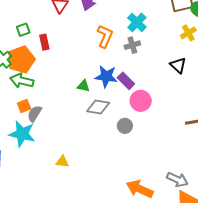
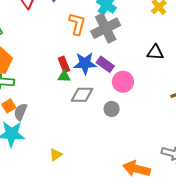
red rectangle: (44, 42) -> (64, 64), moved
gray cross: (132, 45) -> (106, 28), size x1.8
black triangle: (178, 65) -> (155, 52), moved, turned -30
yellow triangle: (62, 162) -> (56, 155), turned -32

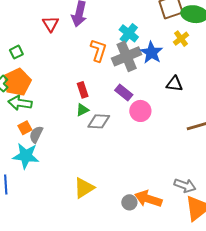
blue star: (85, 63) -> (151, 53), moved, turned 30
green triangle: (64, 76) -> (82, 110), moved, turned -32
gray circle: (112, 109) -> (129, 202), moved
yellow triangle: (56, 155) -> (84, 188), moved, size x1.6

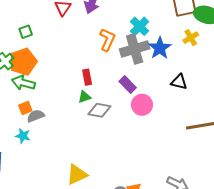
gray semicircle: (36, 134) -> (36, 116), turned 36
cyan star: (26, 156) -> (23, 136), size x0.6

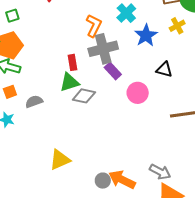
gray cross: (135, 49) -> (103, 49), moved
green triangle: (84, 97) -> (69, 82), size x1.5
pink circle: (142, 105) -> (138, 93), moved
gray semicircle: (36, 116) -> (34, 101), moved

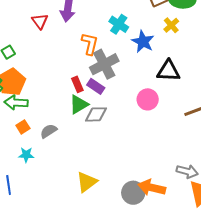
black triangle: (164, 70) -> (168, 71), size x1.4
purple rectangle: (113, 71) -> (96, 86), moved
gray circle: (103, 181) -> (133, 193), size x1.5

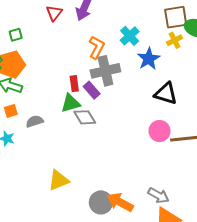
yellow cross: (171, 25) -> (174, 40), moved
pink circle: (148, 99) -> (160, 131), moved
gray diamond: (96, 114) -> (85, 117), turned 45

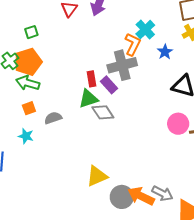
orange L-shape: (97, 47) -> (133, 44), moved
blue star: (149, 59) -> (165, 52), size x0.7
yellow triangle: (59, 180) -> (97, 176), moved
gray arrow: (158, 196) -> (162, 193), moved

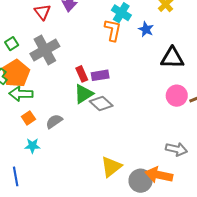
gray cross: (122, 65) -> (45, 50), moved
purple rectangle: (109, 85) -> (100, 75), turned -42
gray arrow: (162, 193) -> (176, 149), moved

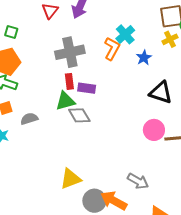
green square: (12, 44) -> (11, 32), turned 32
gray cross: (45, 50) -> (70, 52), moved

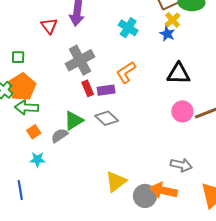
orange L-shape: (112, 49) -> (126, 72), moved, turned -135
blue star: (144, 58) -> (167, 34), moved
green triangle: (65, 101) -> (74, 121), moved

